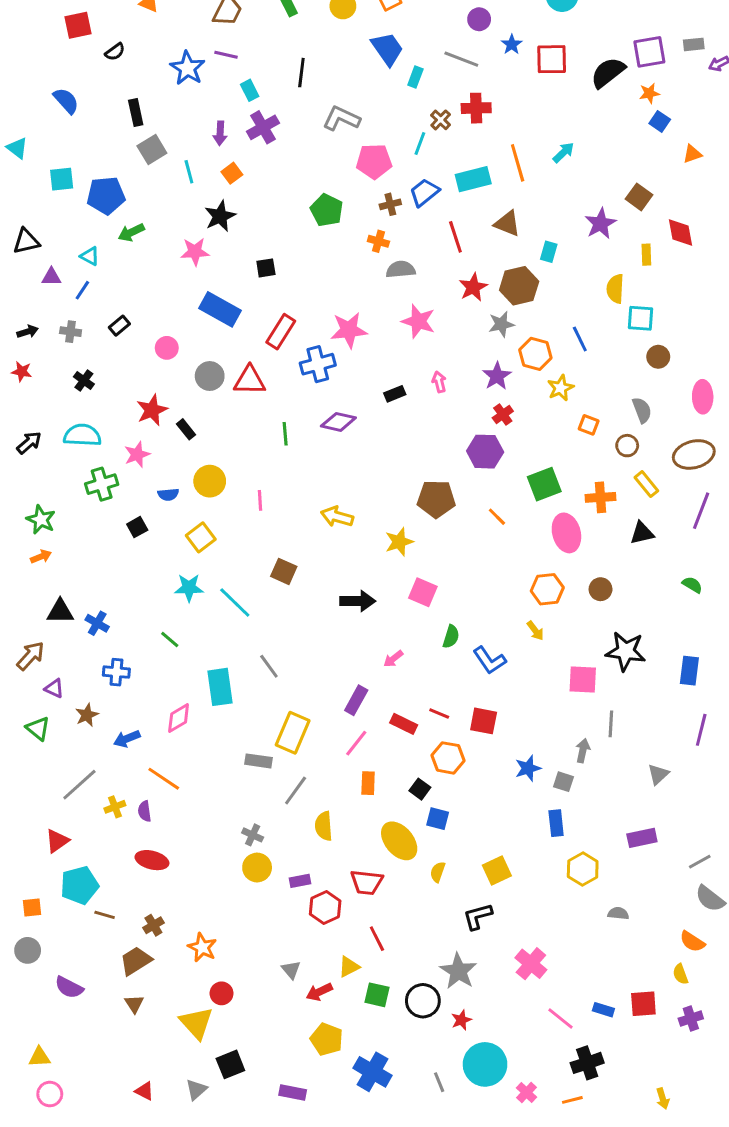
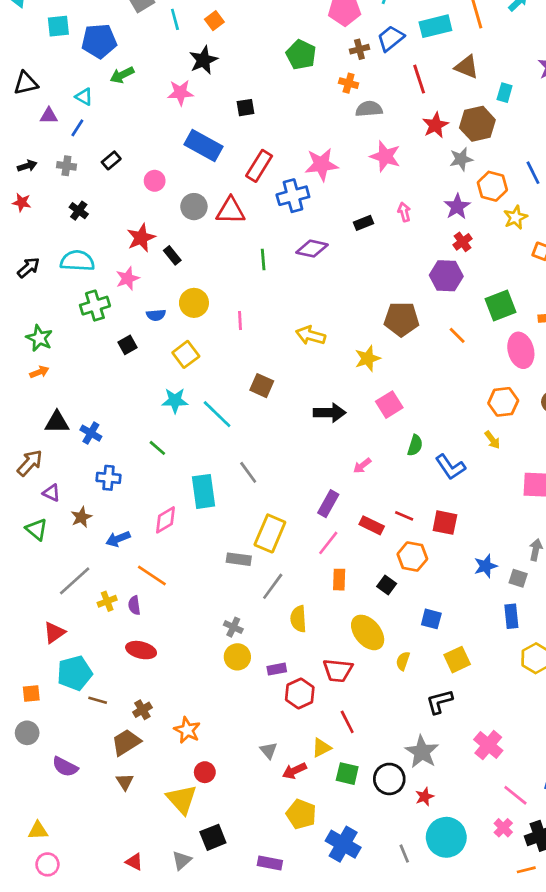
pink square: (423, 592) -> (389, 405), turned 35
blue square: (438, 819) -> (431, 619), moved
pink cross: (526, 1093) -> (503, 828), moved

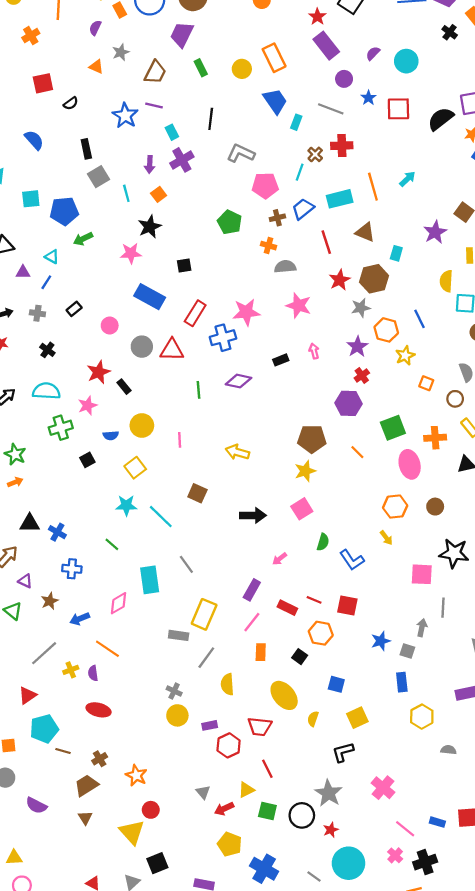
yellow star: (368, 358) -> (305, 471), moved
gray line: (404, 854) -> (314, 877), turned -32

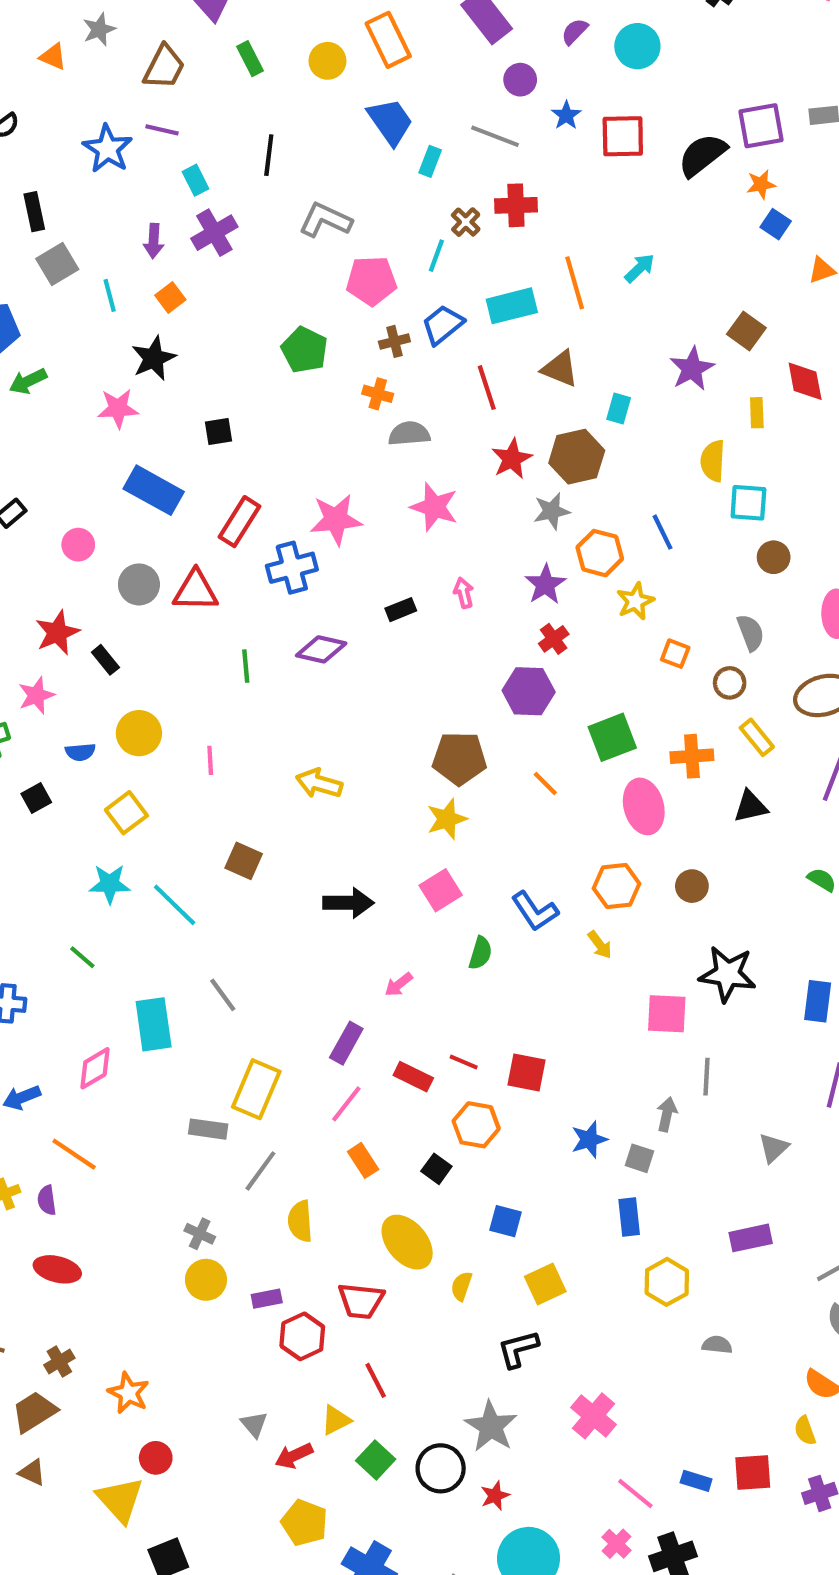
blue L-shape: (352, 560) -> (535, 911), moved
orange rectangle: (261, 652) -> (363, 1160), turned -35
green square: (267, 811) -> (376, 1460), turned 30
brown triangle: (85, 818) -> (32, 1473), turned -32

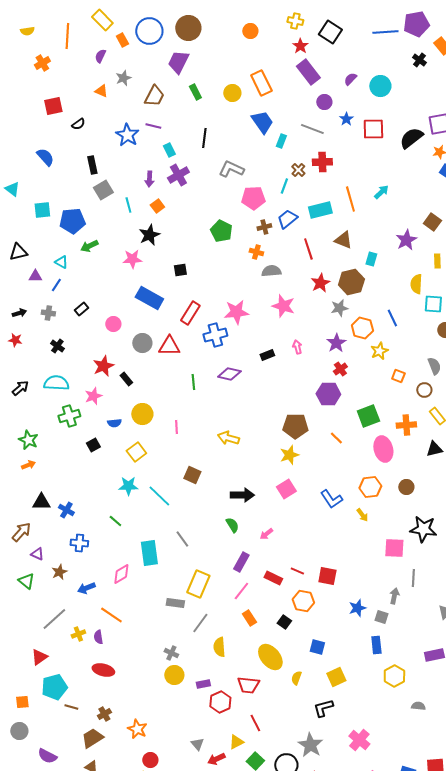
green semicircle: (480, 953) -> (232, 525), moved, turned -49

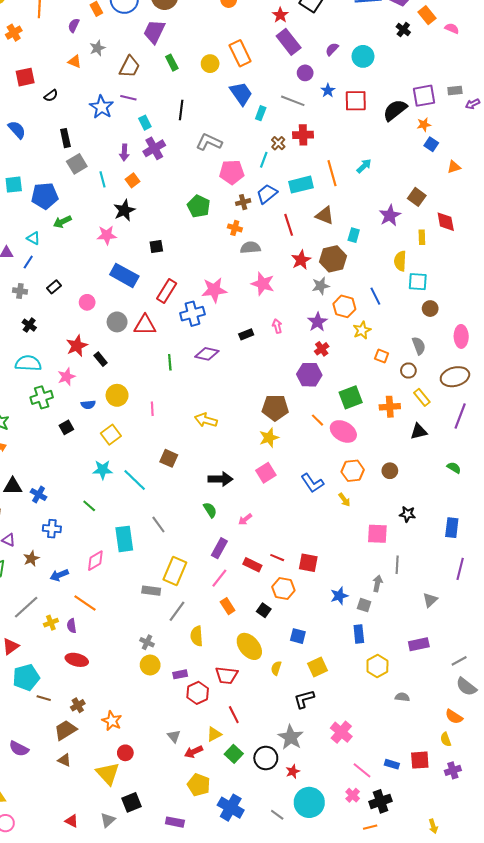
pink ellipse: (383, 449) -> (343, 431), moved, turned -45
black star: (423, 529) -> (407, 514), size x0.6

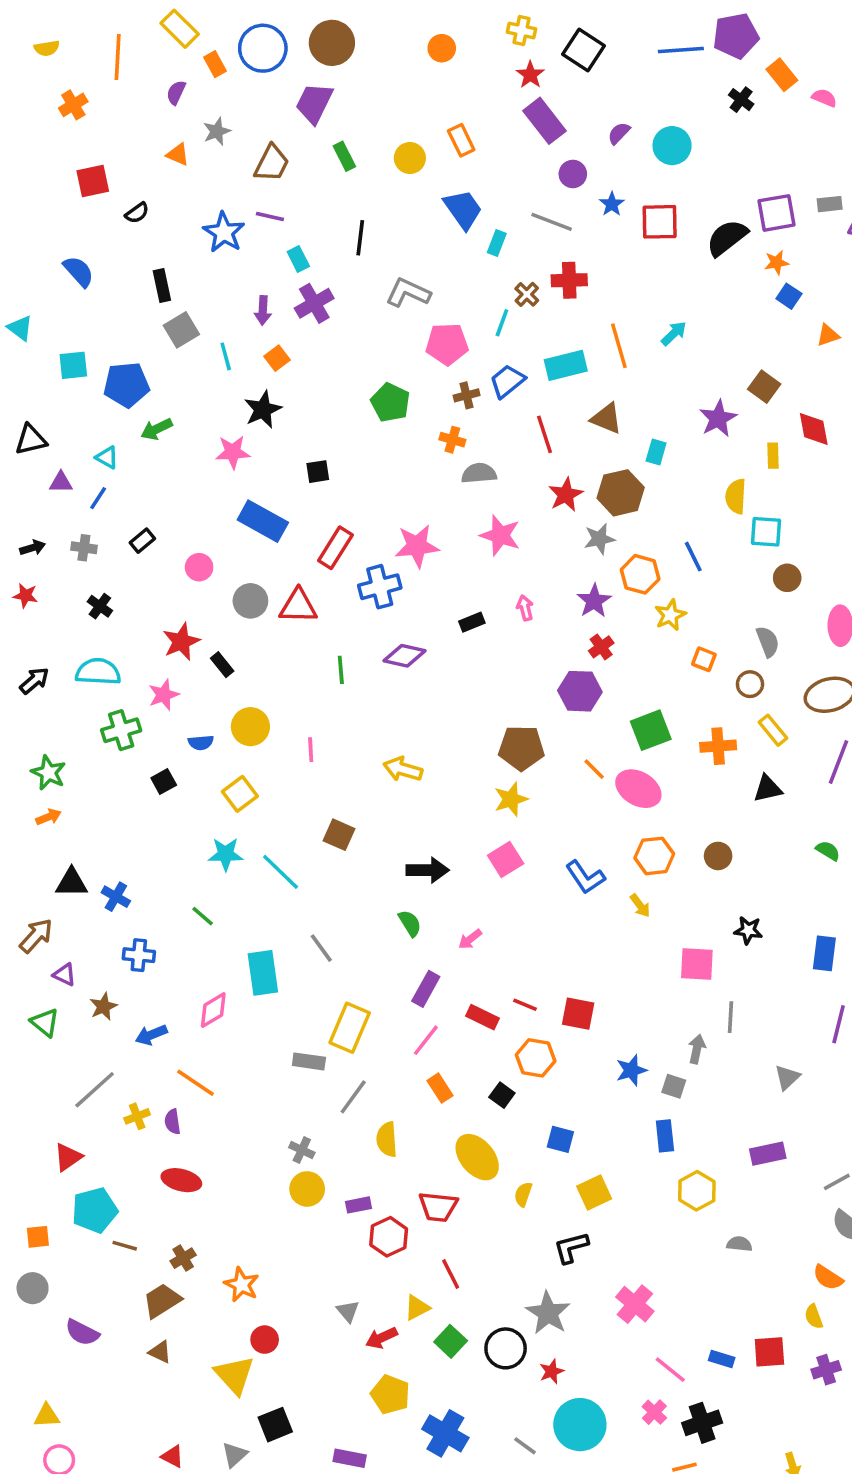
orange rectangle: (240, 53) -> (461, 140), size x0.7

